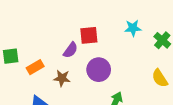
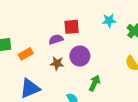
purple semicircle: (71, 50) -> (56, 39), turned -144
brown star: (62, 78) -> (57, 63), moved

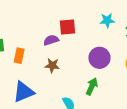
orange rectangle: (26, 54) -> (19, 56), turned -48
purple circle: (80, 56) -> (99, 58), moved

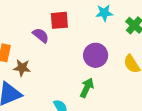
purple semicircle: (51, 40) -> (41, 35), turned 56
brown star: (52, 65) -> (22, 68), moved

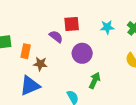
cyan star: (104, 13) -> (107, 27), moved
purple circle: (96, 55) -> (82, 53), moved

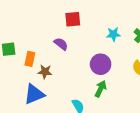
red square: (72, 24) -> (73, 19), moved
purple circle: (82, 53) -> (101, 64), moved

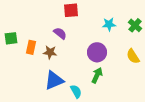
brown star: (45, 72) -> (50, 52), moved
blue triangle: (34, 94) -> (54, 80), moved

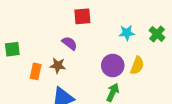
orange rectangle: (31, 47) -> (36, 71), moved
yellow semicircle: (133, 56) -> (137, 65), moved, turned -126

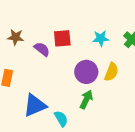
red square: (82, 16) -> (62, 38), moved
brown star: (58, 65) -> (16, 37), moved

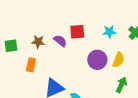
brown star: (16, 37) -> (38, 42), moved
green arrow: (86, 99) -> (121, 85), moved

